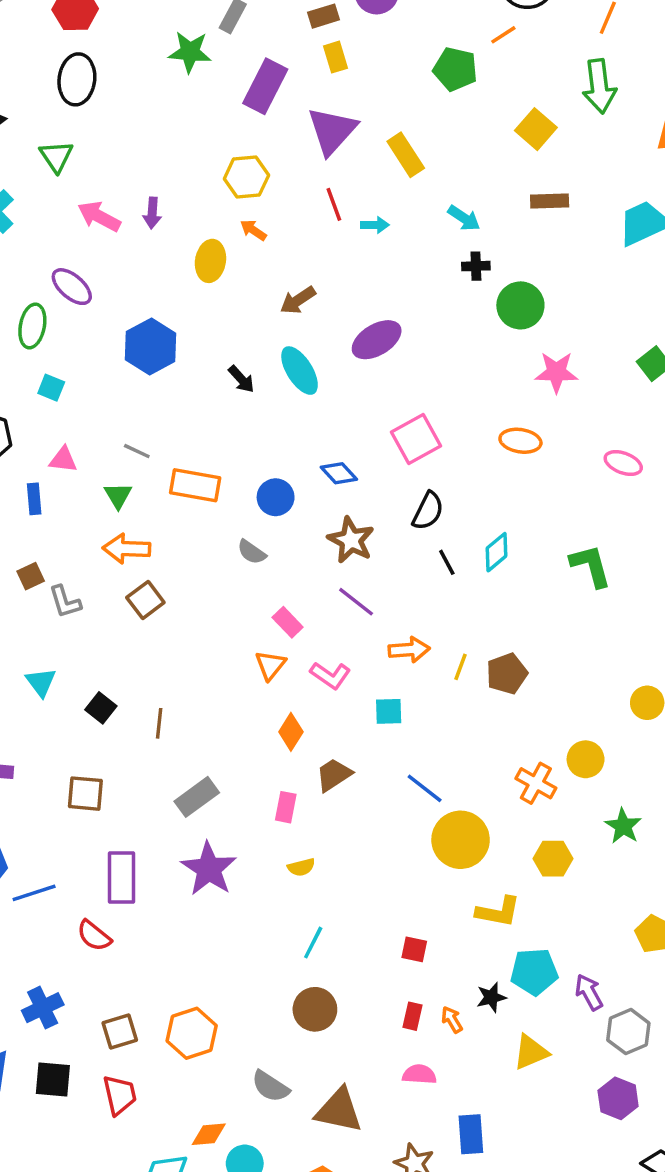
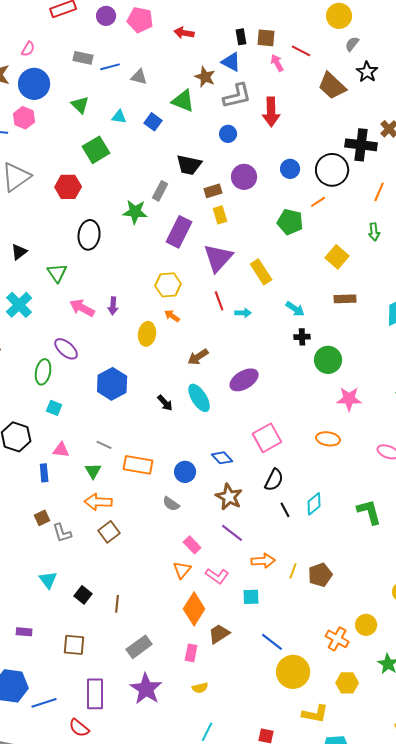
black ellipse: (77, 79) -> (89, 235), moved
green arrow: (599, 86) -> (374, 232), size x0.6
orange diamond: (291, 732) -> (194, 609), size x1.5

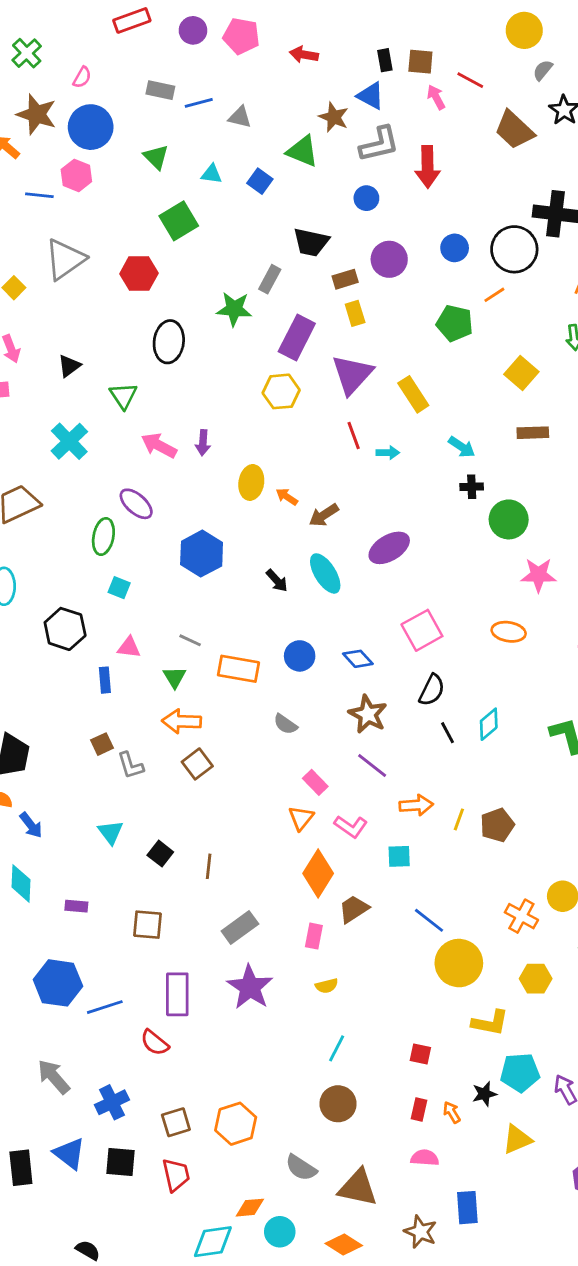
yellow hexagon: (168, 285) -> (281, 391), moved
orange arrow: (172, 316) -> (287, 497), moved
blue circle: (185, 472) -> (300, 656), moved

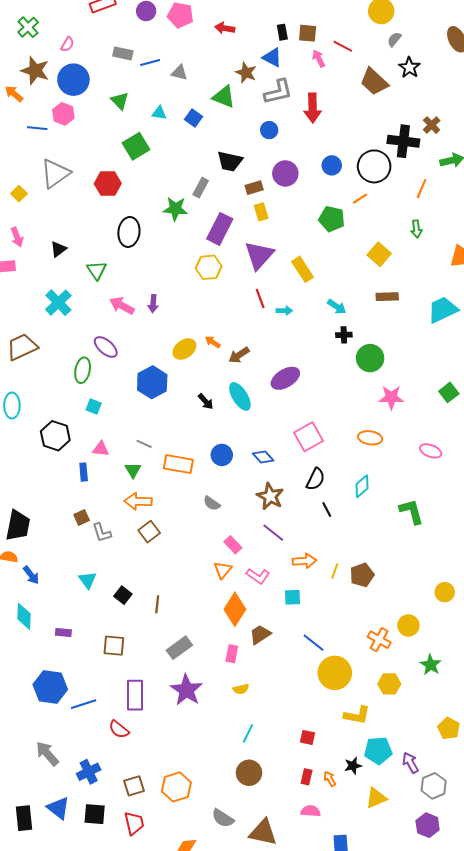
yellow ellipse: (251, 482) -> (184, 349), moved, turned 45
cyan diamond: (489, 724) -> (362, 486), moved

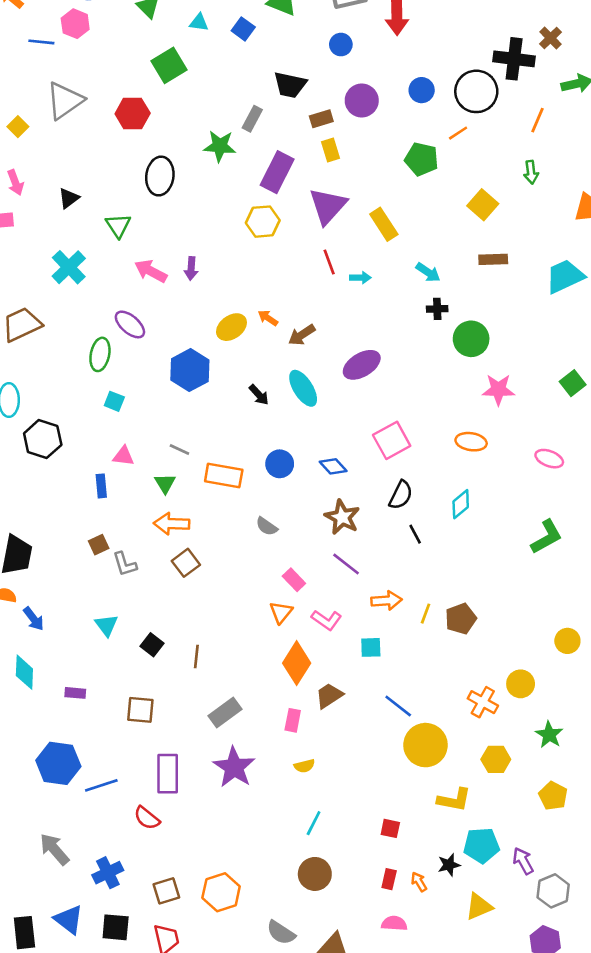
black hexagon: (55, 436) -> (43, 439), moved
green L-shape: (411, 511) -> (547, 537), moved, turned 76
yellow pentagon: (449, 728) -> (553, 796), moved

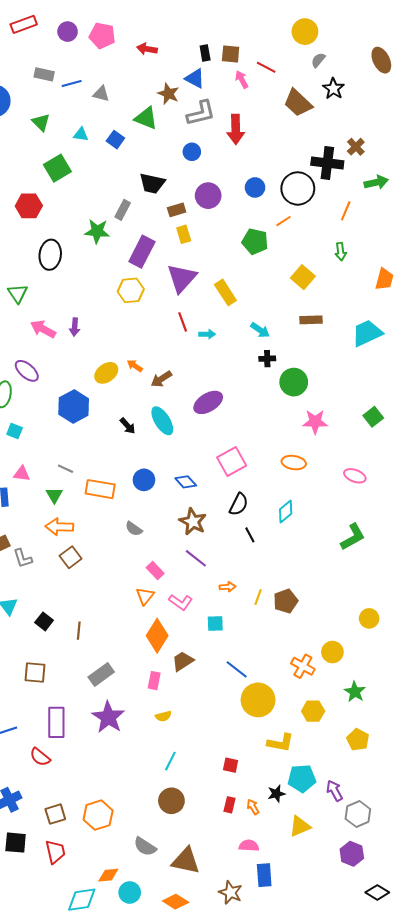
orange arrow: (386, 601) -> (227, 587), size x0.7
pink semicircle: (394, 923) -> (249, 846), moved

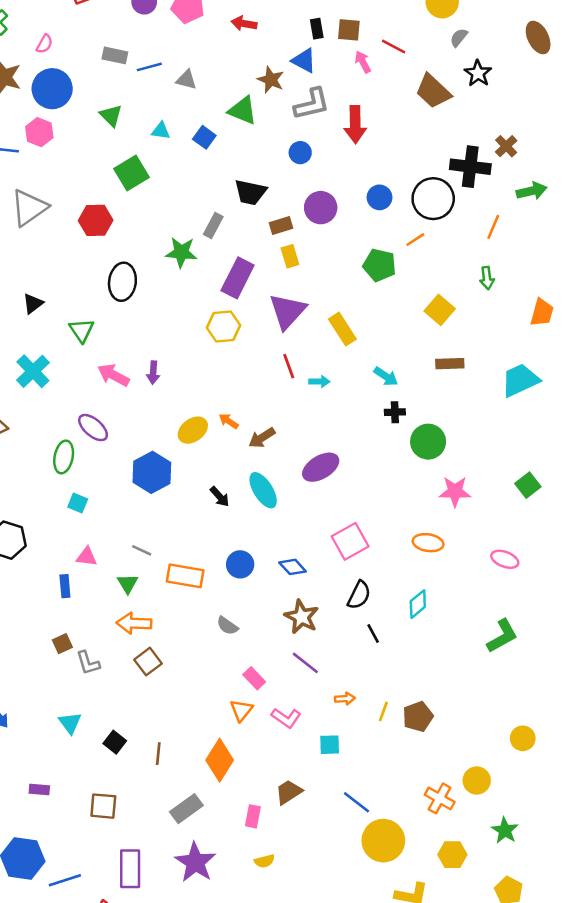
orange diamond: (157, 636) -> (220, 760), moved

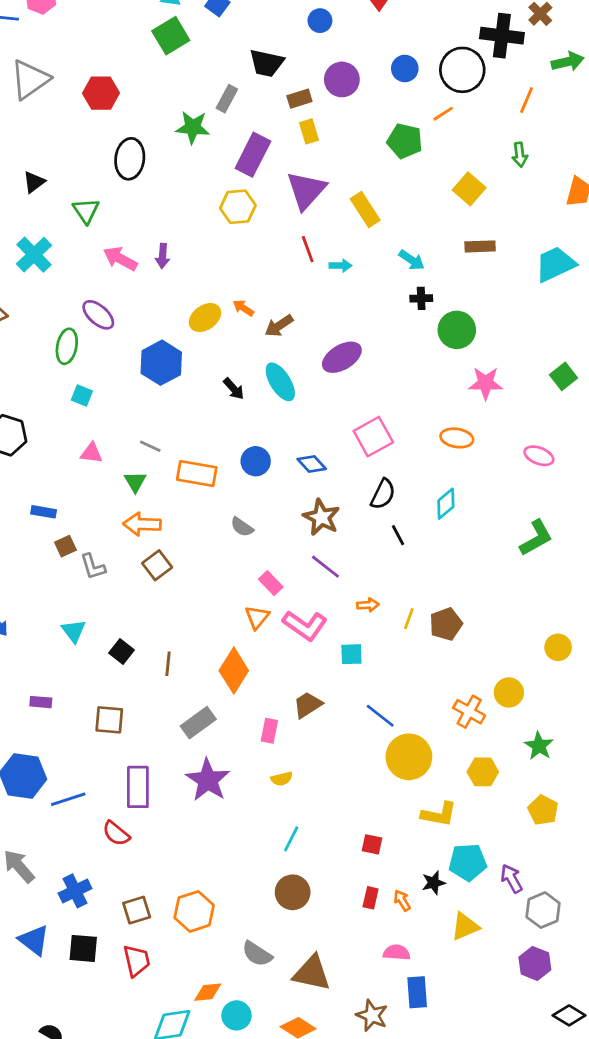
green square: (131, 173) -> (171, 36), moved
blue rectangle: (65, 586) -> (44, 512), moved, turned -75
pink L-shape: (286, 718) -> (305, 625), size x1.4

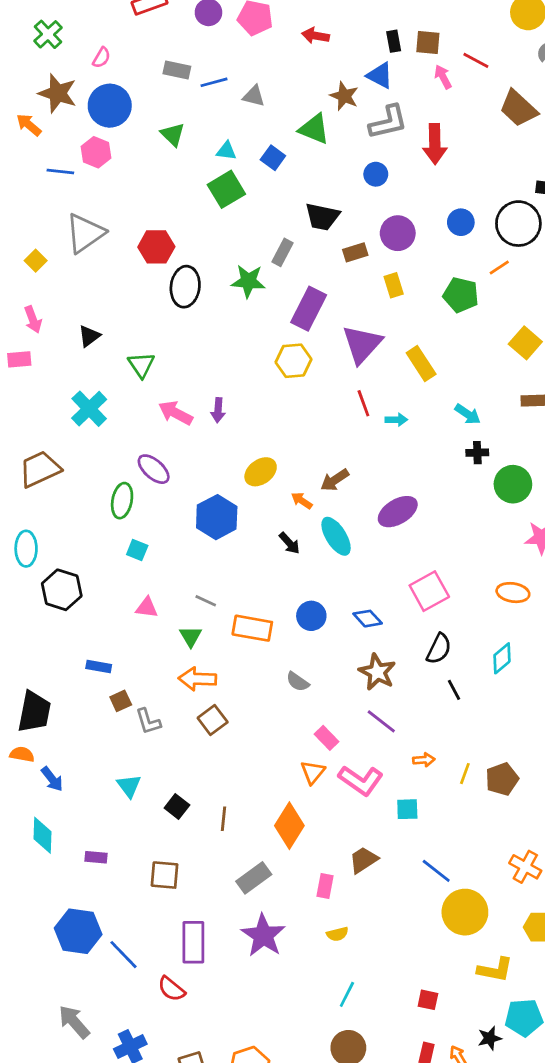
yellow rectangle: (309, 131) -> (394, 285), moved
black ellipse: (130, 159) -> (185, 287), moved
orange arrow: (243, 308) -> (302, 501), moved
blue line: (68, 799) -> (123, 955), turned 64

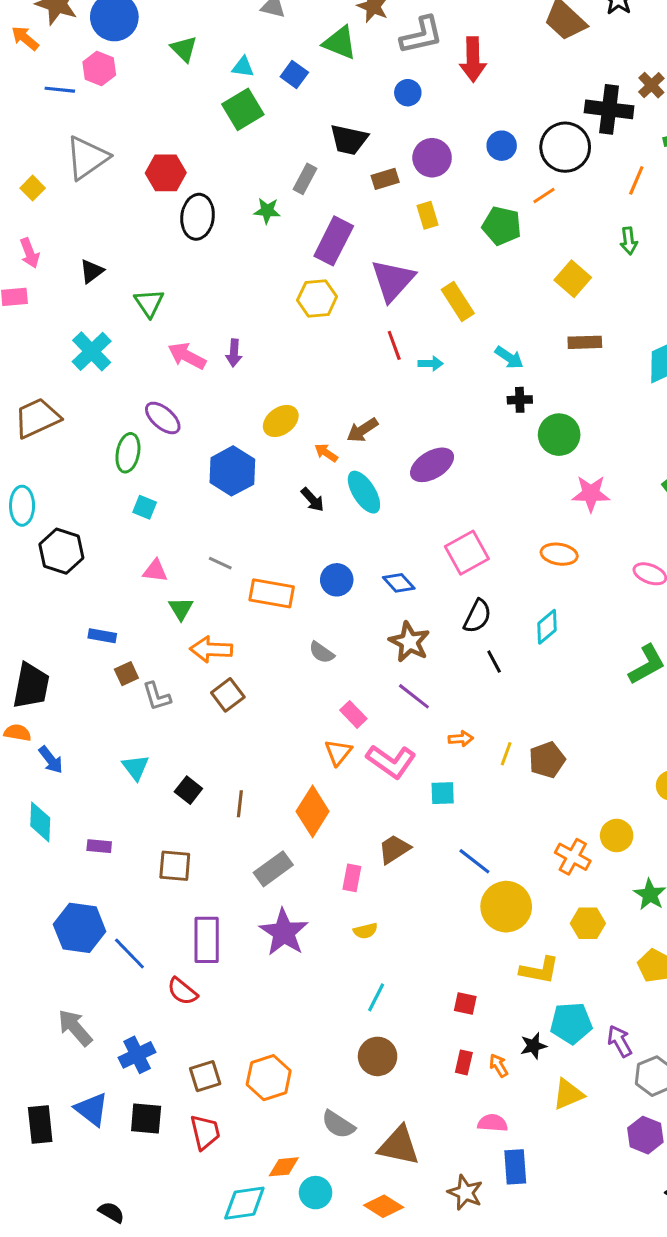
green star: (248, 281) -> (267, 211), size x0.7
green triangle: (191, 636) -> (181, 609), moved

